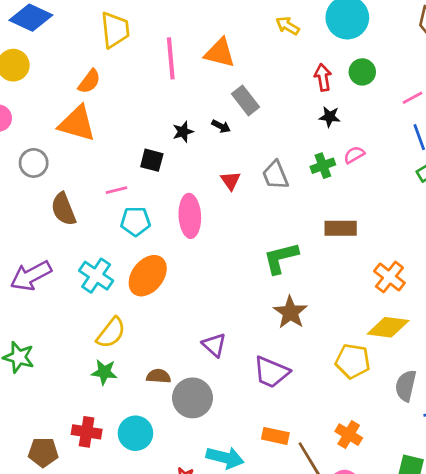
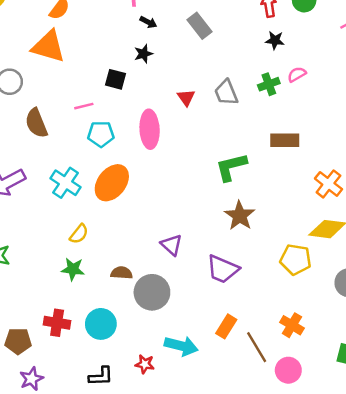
black arrow: (221, 126) -> (148, 22), moved
yellow semicircle: (111, 333) -> (79, 234), size x0.7
orange rectangle: (275, 436) -> (226, 326), turned -70

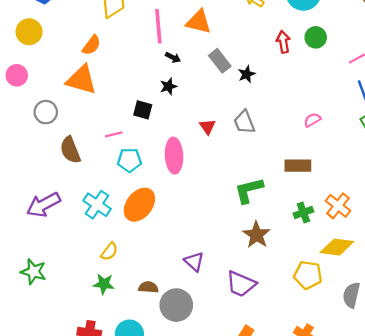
black star: (275, 40) -> (247, 74), moved, turned -30
pink semicircle: (297, 74) -> (312, 120), moved
green cross: (269, 84) -> (303, 212), moved

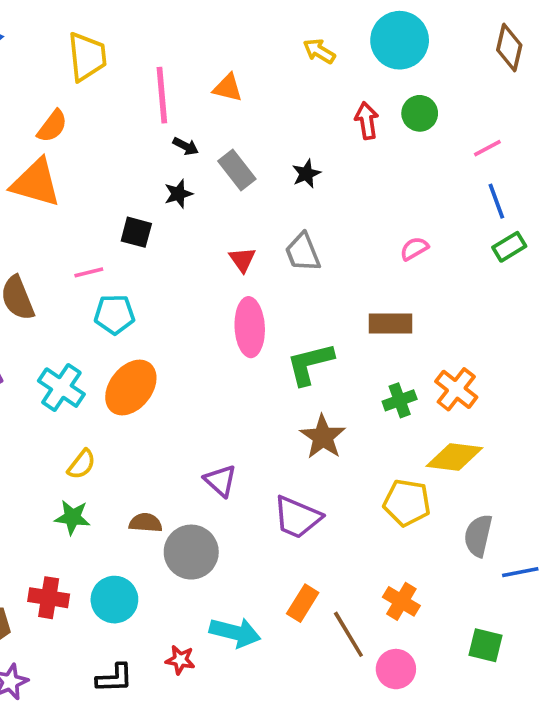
orange triangle: (199, 22) -> (228, 88), size x0.7
gray rectangle: (220, 61) -> (237, 170), moved
pink ellipse: (174, 156) -> (250, 327), moved

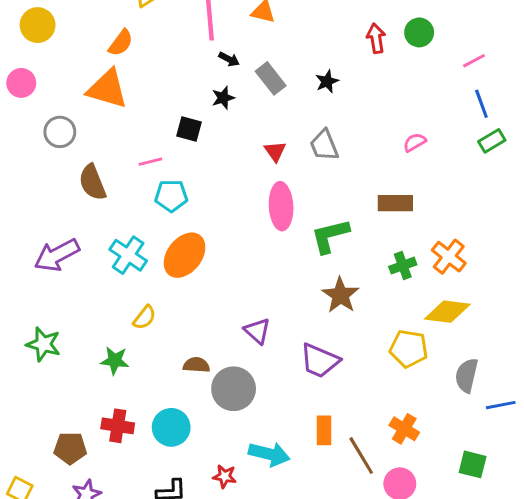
green star: (72, 517) -> (115, 361), moved
orange rectangle: (303, 603) -> (324, 430), turned -32

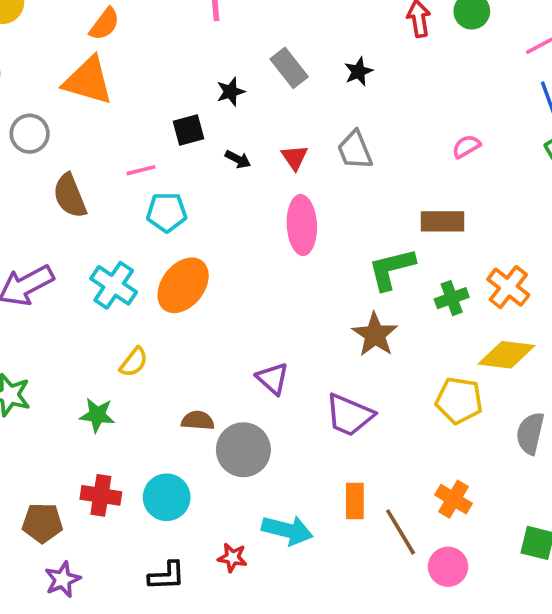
black arrow: (229, 59) -> (238, 159), moved
black square: (189, 129) -> (189, 130), turned -30
green L-shape: (330, 236) -> (391, 269), moved

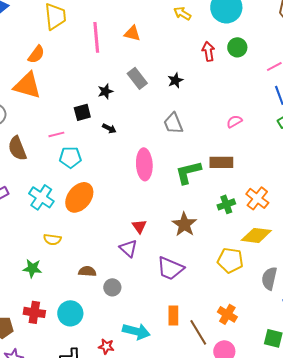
red triangle: (295, 157) -> (139, 226), moved
green L-shape: (391, 269) -> (188, 172), moved
yellow semicircle: (134, 362) -> (52, 239), turned 60
gray circle: (243, 450) -> (112, 287), size x0.6

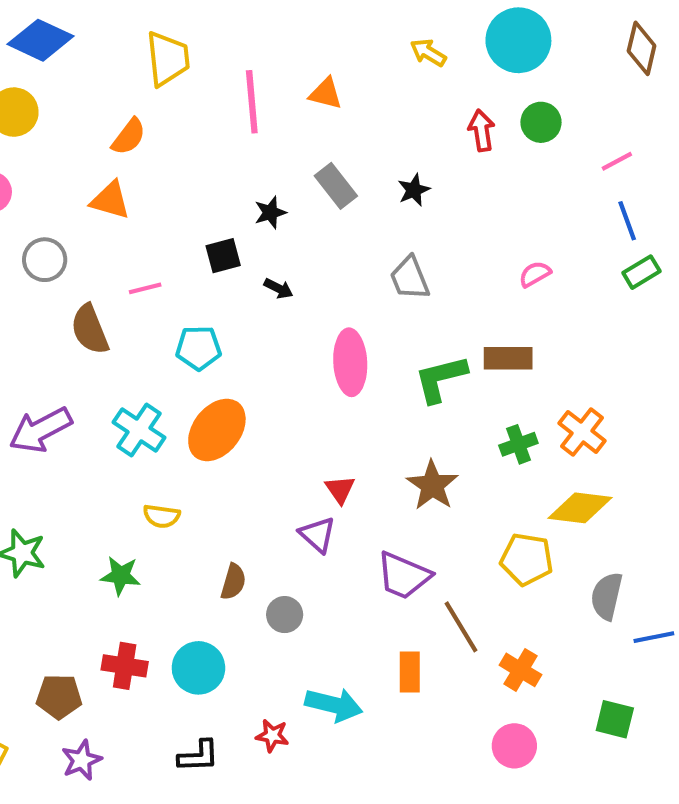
orange triangle: (27, 85) -> (110, 200), size x0.7
pink line: (56, 134) -> (145, 288), moved
brown semicircle: (87, 271) -> (233, 582), turned 102
brown line: (198, 332) -> (461, 627), moved

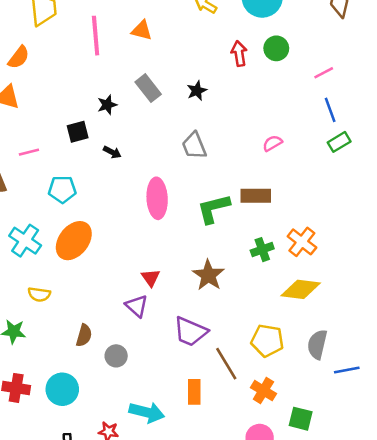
yellow pentagon: (527, 559) -> (267, 341), moved
green square: (615, 719) -> (301, 419), moved

